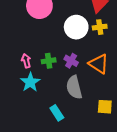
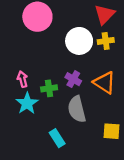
green cross: (49, 61) -> (49, 88), moved

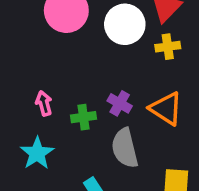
white circle: (79, 41) -> (125, 24), moved
cyan star: (27, 103) -> (37, 153), moved

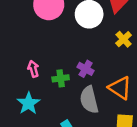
yellow cross: (168, 47) -> (124, 39), moved, turned -35
orange triangle: (166, 109) -> (120, 88), moved

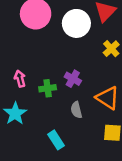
gray semicircle: (89, 100) -> (76, 110), size x0.6

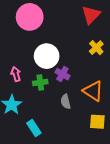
white circle: (76, 23) -> (47, 56), moved
cyan rectangle: (56, 140) -> (34, 128), moved

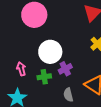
purple cross: (62, 74) -> (65, 69), turned 32

